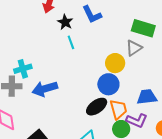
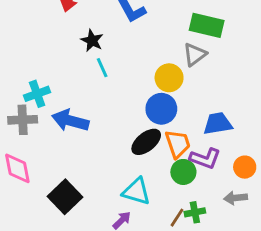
black star: (65, 22) -> (92, 40), moved
cyan line: (71, 42) -> (102, 68), moved
blue arrow: (45, 89) -> (70, 121), turned 35

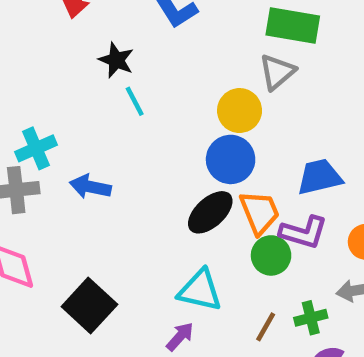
blue arrow: (70, 121) -> (90, 187), size x0.7
green cross: (195, 212) -> (311, 318), moved

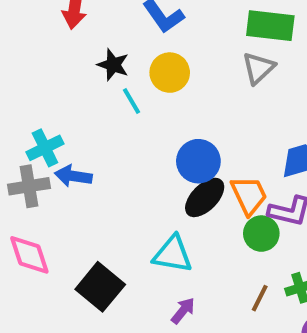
yellow circle: (240, 111) -> (170, 73), moved
blue circle: (231, 159) -> (198, 161), moved
blue arrow: (90, 187) -> (73, 176), moved
cyan triangle: (200, 290) -> (173, 254), moved

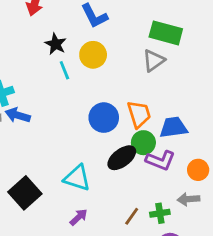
orange trapezoid: (249, 195) -> (139, 114), moved
black ellipse: (205, 197) -> (122, 158), moved
green circle: (261, 234) -> (143, 143), moved

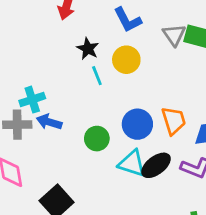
gray triangle: (154, 60) -> (174, 35), moved, turned -30
green circle: (143, 143) -> (97, 139), moved
cyan triangle: (77, 178) -> (132, 163), moved

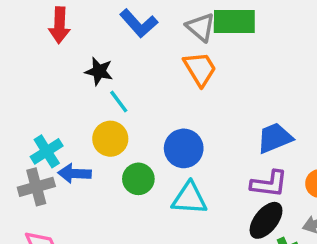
yellow circle: (126, 60) -> (110, 139), moved
orange trapezoid: (174, 121) -> (200, 69), moved
black ellipse: (156, 165) -> (266, 220), moved

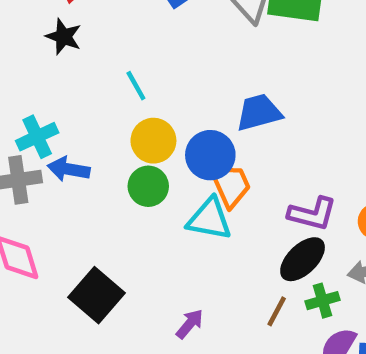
orange trapezoid: (200, 69) -> (230, 185), moved
black star: (99, 71) -> (64, 37), moved
blue trapezoid: (275, 138) -> (259, 112), moved
yellow circle: (110, 139) -> (153, 141), moved

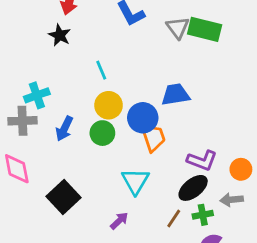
blue arrow: (69, 169) -> (64, 129), moved, turned -80
cyan triangle: (209, 219) -> (135, 181), moved, turned 44

